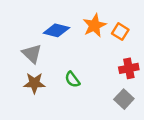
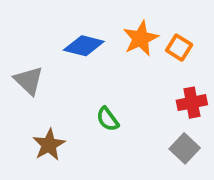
gray triangle: (32, 54) -> (29, 81), moved
brown star: (34, 83) -> (49, 145), moved, turned -30

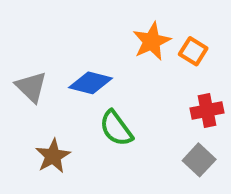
blue diamond: (84, 46) -> (90, 83), moved
green semicircle: (108, 119) -> (116, 128), size x1.4

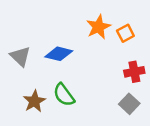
orange square: (193, 51) -> (125, 33), turned 30
green semicircle: (116, 128) -> (64, 95), moved

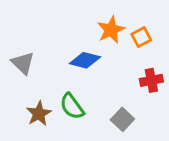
blue diamond: (59, 54) -> (85, 60), moved
gray square: (129, 104) -> (122, 119), moved

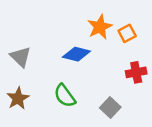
brown star: (39, 114) -> (18, 98), moved

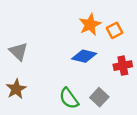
blue diamond: (76, 54) -> (84, 56), moved
green semicircle: (65, 96) -> (69, 98), moved

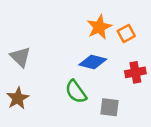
gray square: (99, 97) -> (110, 107), turned -36
green semicircle: (69, 98) -> (76, 92), moved

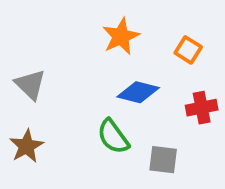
orange star: (99, 27) -> (121, 36), moved
orange square: (126, 34) -> (188, 50), turned -30

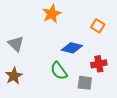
orange star: (121, 36) -> (52, 14), moved
red cross: (202, 108) -> (99, 64), moved

